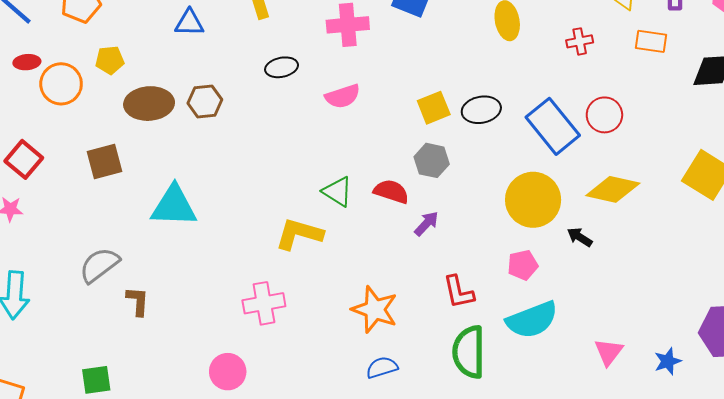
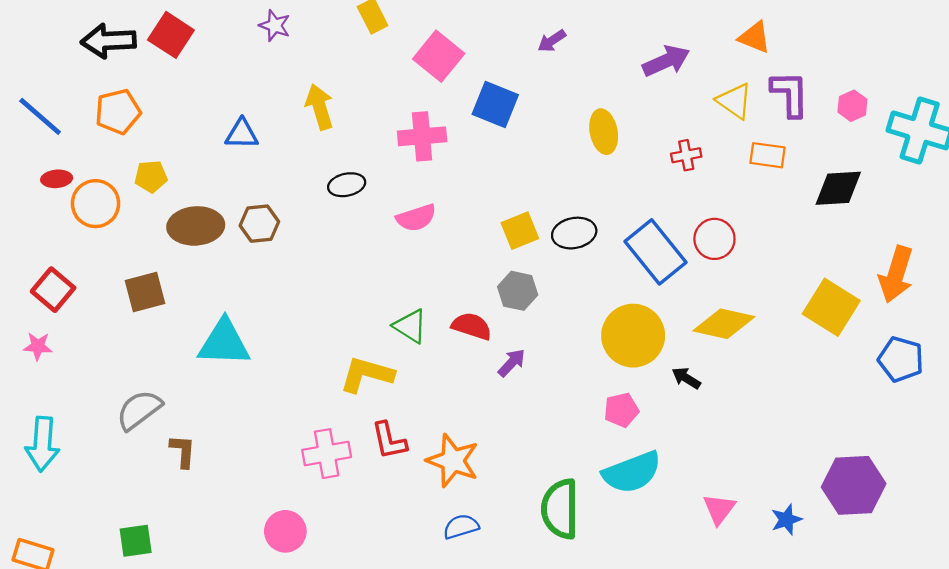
red L-shape: (459, 292) -> (389, 441), moved

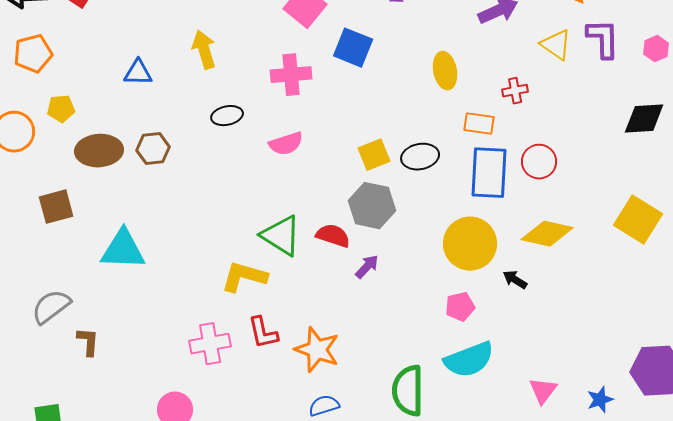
orange rectangle: (768, 155) -> (479, 124), moved
blue rectangle: (656, 252) -> (489, 173), turned 42
gray hexagon: (518, 291) -> (372, 206), size x1.4
green triangle: (410, 326) -> (281, 236), size x1.4

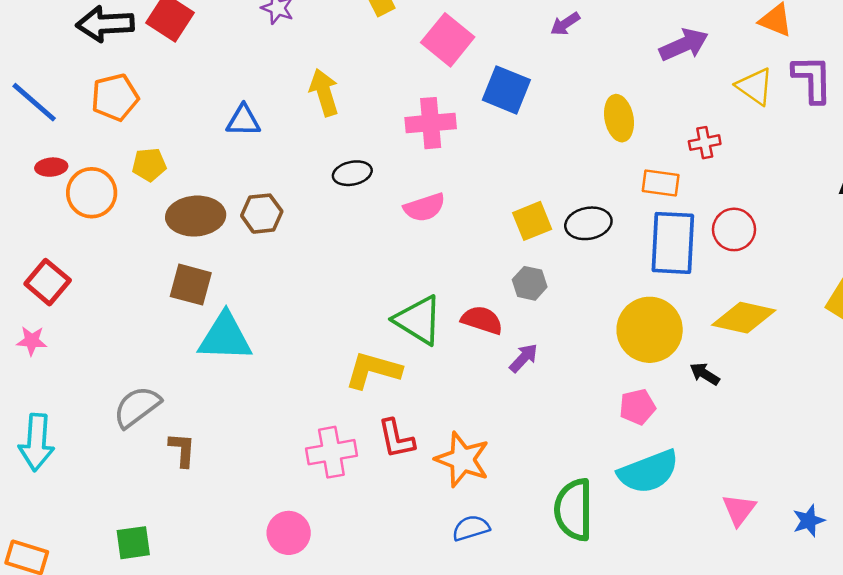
gray hexagon: (372, 206) -> (530, 283), size x0.6
brown square: (56, 207) -> (191, 285), moved, turned 30

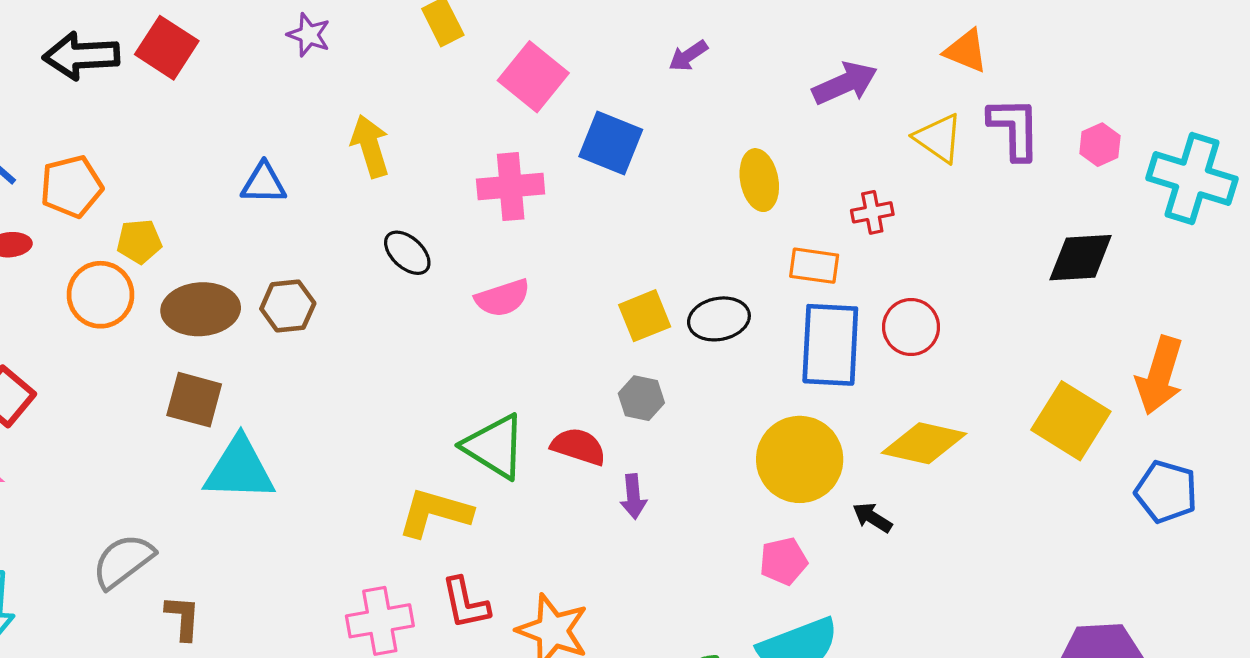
orange pentagon: (115, 97) -> (71, 187), moved
black ellipse: (352, 173) -> (407, 253), turned 54
orange circle: (92, 193) -> (101, 295), moved
purple arrow: (524, 358) -> (633, 497), turned 132

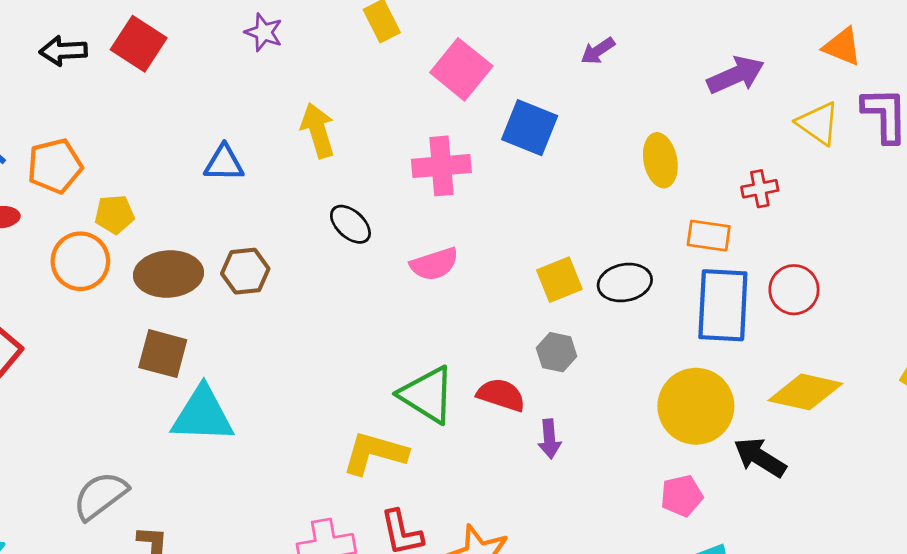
black arrow: (81, 56) -> (63, 51), size x0.7
black arrow: (872, 518) -> (760, 457), size x1.5

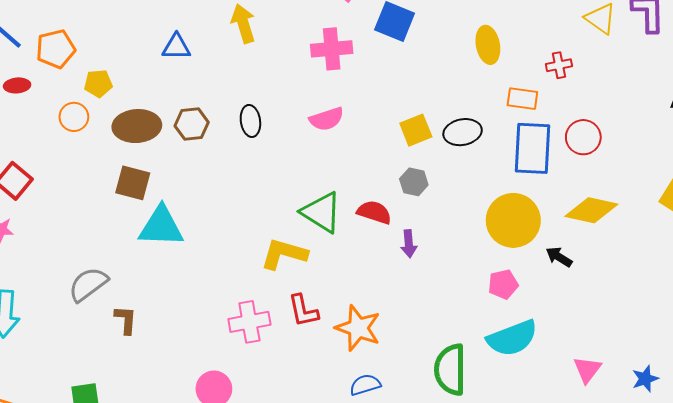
black ellipse: (350, 224) -> (250, 121), moved, turned 40
orange circle: (80, 261) -> (74, 117), size x0.7
black arrow: (760, 457) -> (559, 257), size x0.7

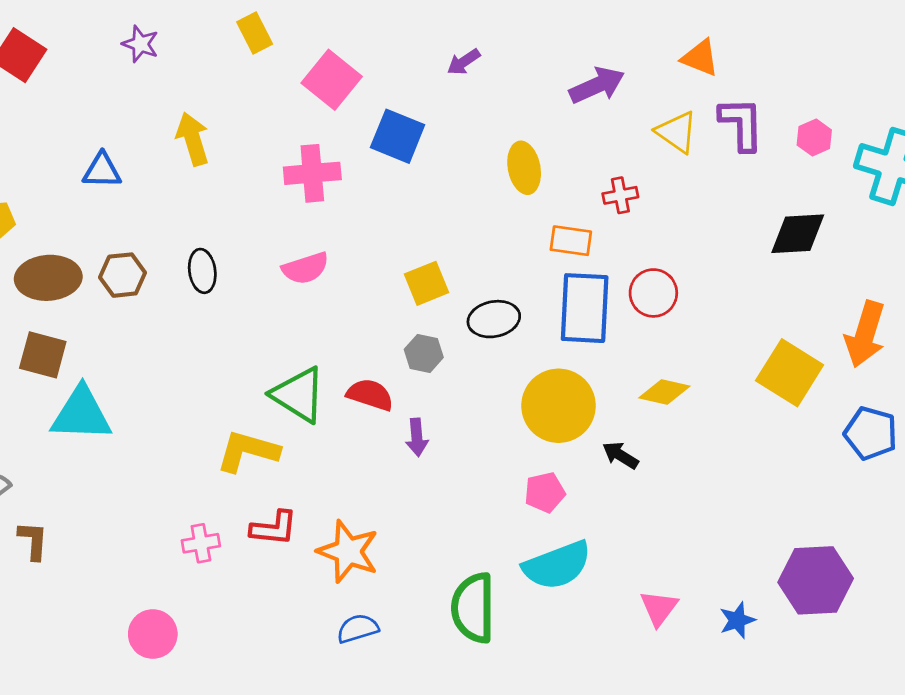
black ellipse: (463, 132) -> (494, 319), moved
yellow diamond: (591, 210) -> (664, 392), size x0.7
red L-shape: (303, 311) -> (274, 528), turned -72
pink cross: (249, 322) -> (201, 543), size x0.7

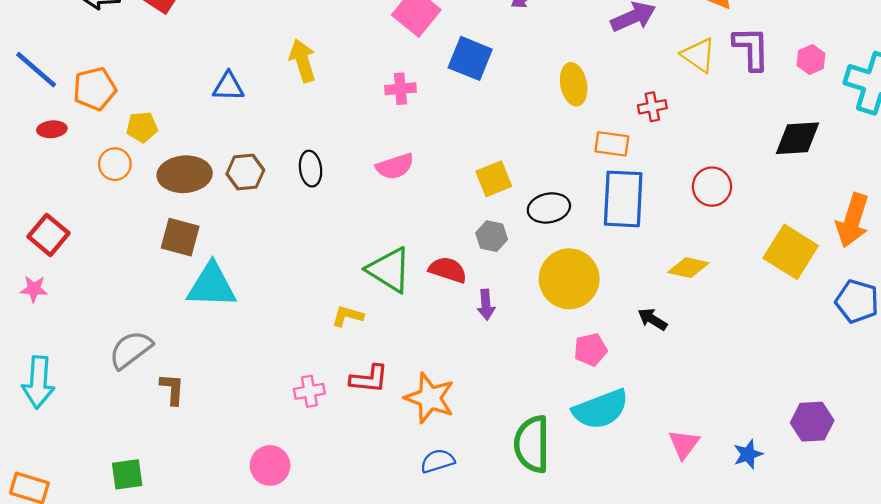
pink cross: (312, 173) -> (400, 89), size x0.7
red circle: (653, 293) -> (712, 187), moved
yellow circle: (558, 406) -> (569, 279), moved
yellow L-shape: (248, 451) -> (348, 316), size x0.6
purple hexagon: (816, 580) -> (812, 422), size x0.7

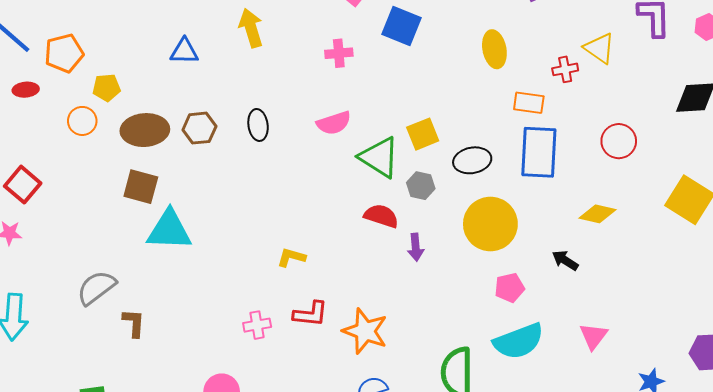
yellow triangle: (698, 55) -> (600, 48), moved
green triangle: (389, 270) -> (379, 157), moved
pink triangle: (684, 444) -> (593, 336), moved

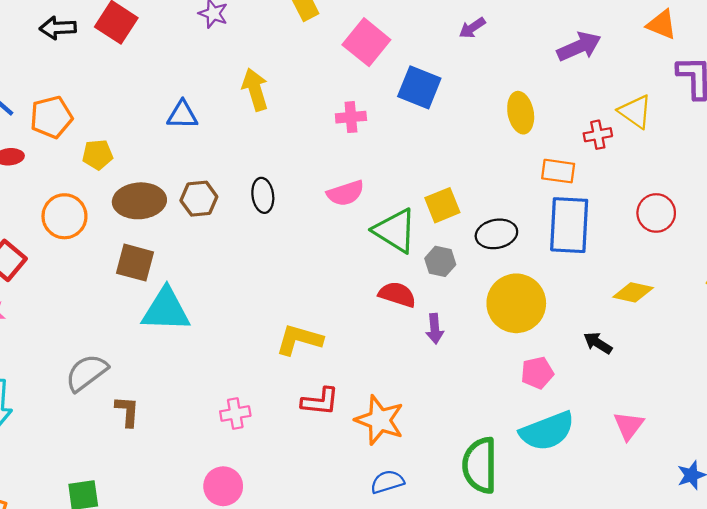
orange circle: (82, 121) -> (64, 216), moved, size x1.4
yellow L-shape: (291, 257) -> (299, 340), size x1.5
pink cross: (257, 325) -> (235, 414), moved

